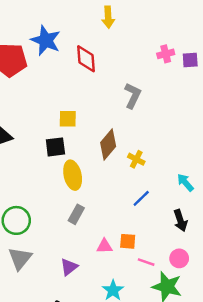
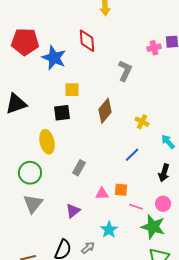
blue star: (46, 40) -> (54, 58), moved
pink cross: (166, 54) -> (154, 48), moved
yellow cross: (136, 159) -> (142, 122), moved
yellow ellipse: (73, 175) -> (47, 142), moved
black arrow: (180, 220) -> (164, 173), turned 36

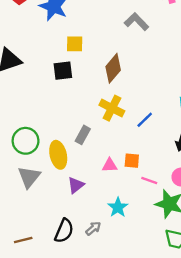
gray L-shape: (125, 71) -> (136, 22), turned -70
yellow cross: (142, 122) -> (112, 108), moved, size x1.5
yellow ellipse: (47, 142) -> (58, 155), moved

